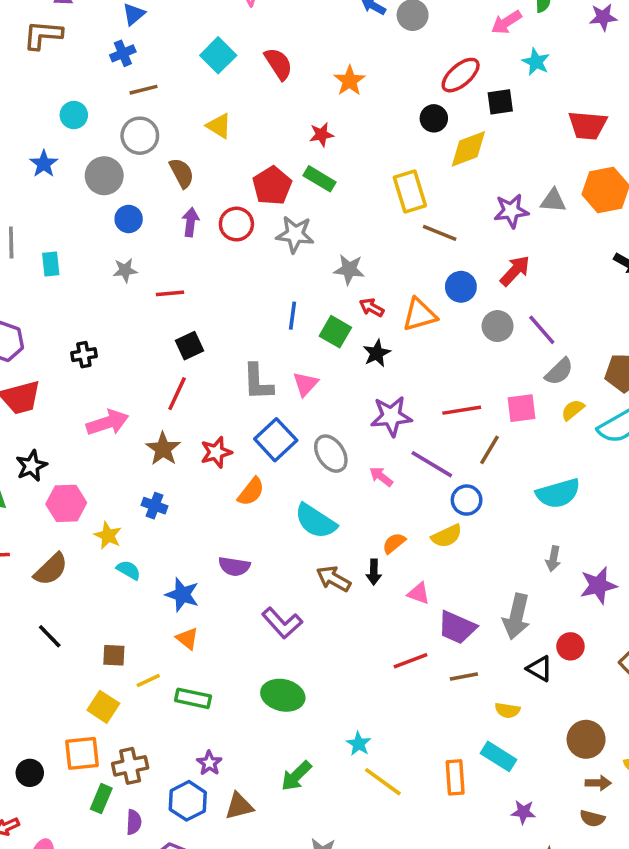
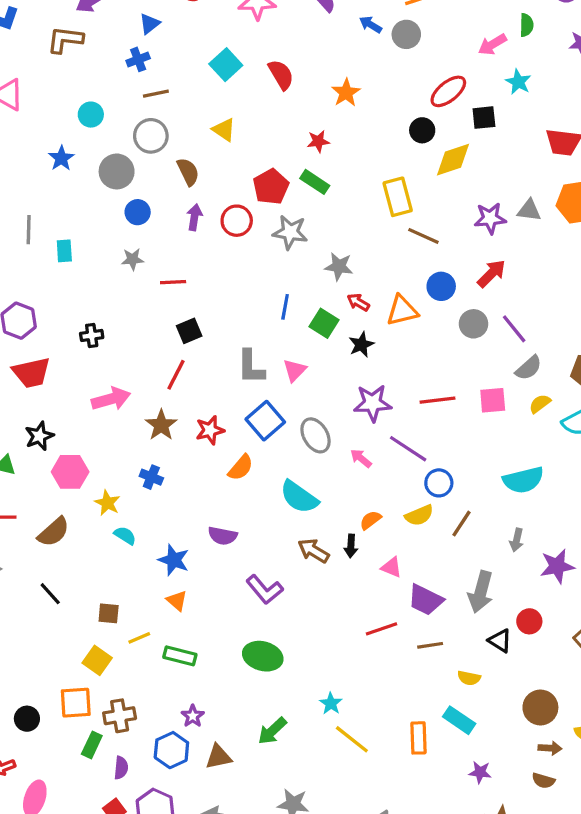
brown line: (490, 450) -> (461, 524), moved

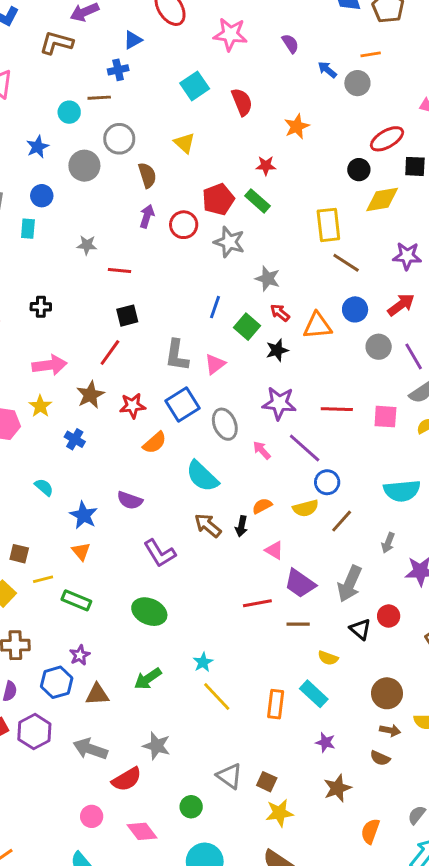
brown line: (156, 94) -> (99, 98), moved
blue circle: (138, 212) -> (42, 196), moved
yellow star: (107, 503) -> (40, 406), moved

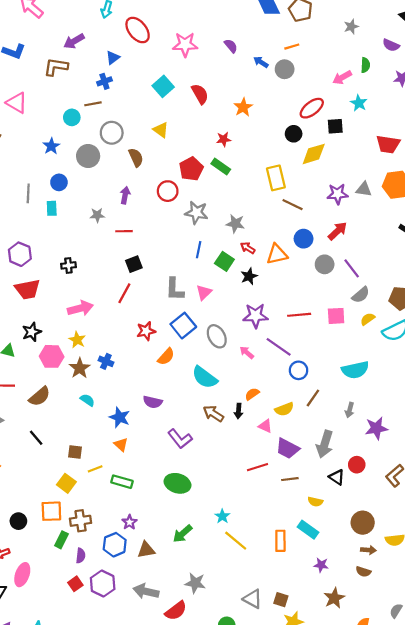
purple arrow: (147, 216) -> (125, 195), moved
gray star: (229, 242) -> (196, 213), moved
brown star: (90, 395) -> (80, 368), moved
yellow semicircle: (306, 508) -> (284, 409), moved

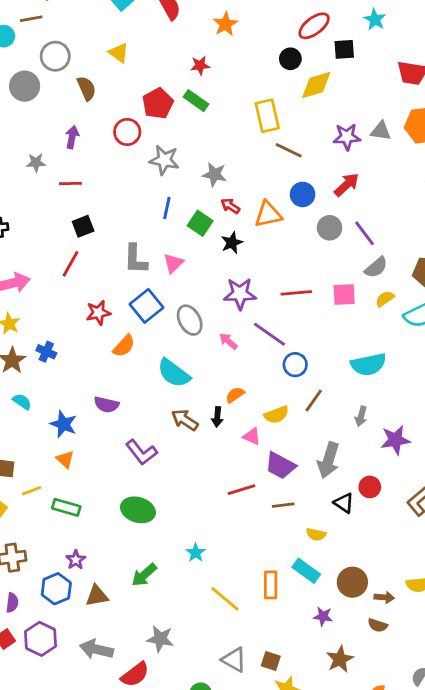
brown circle: (363, 523) -> (352, 582), moved
yellow line: (236, 541) -> (225, 599), moved

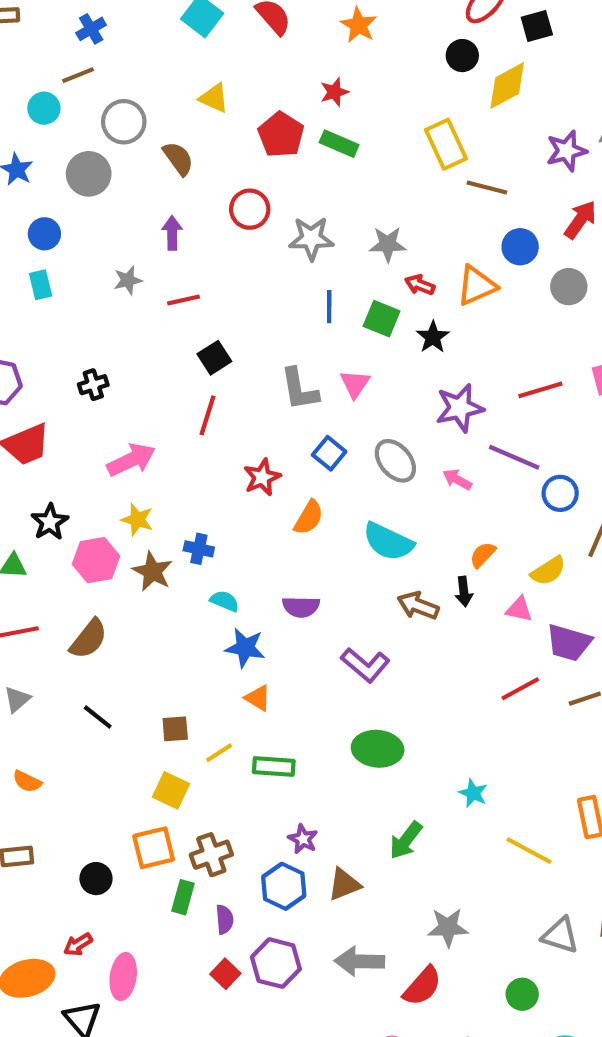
red pentagon: (158, 103) -> (281, 135), moved
blue square: (147, 306) -> (329, 453), size x0.7
cyan semicircle: (22, 402) -> (225, 601), moved

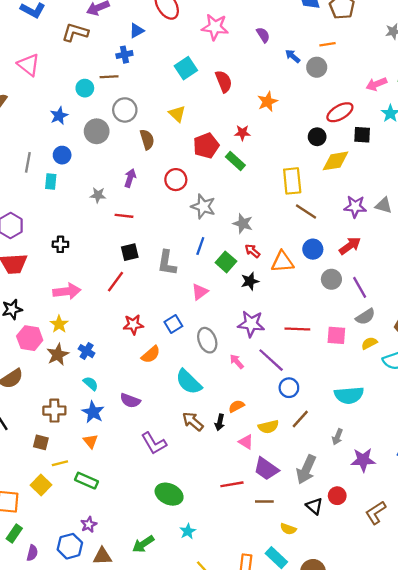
gray L-shape: (299, 389) -> (167, 263), moved
green ellipse: (378, 749) -> (169, 494), moved
yellow square: (171, 790) -> (41, 485), moved
brown cross: (211, 855) -> (54, 411), moved

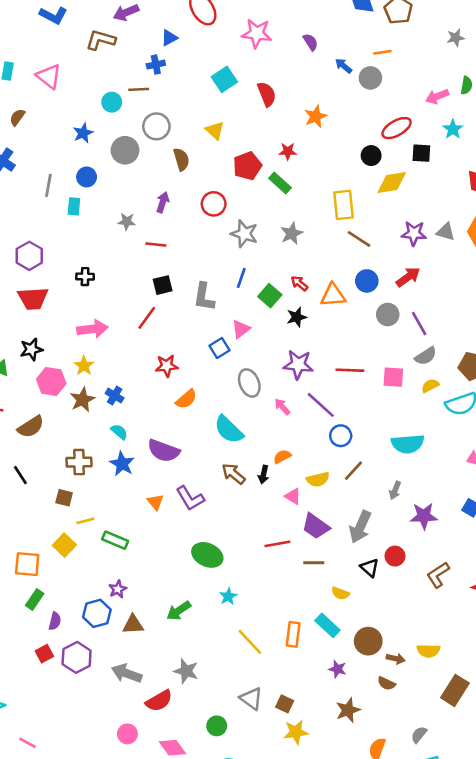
gray star: (243, 224) -> (292, 233), moved, turned 30
blue square: (173, 324) -> (219, 348), moved
purple semicircle: (130, 401) -> (164, 451), size x1.4
orange triangle: (91, 441) -> (155, 502), moved

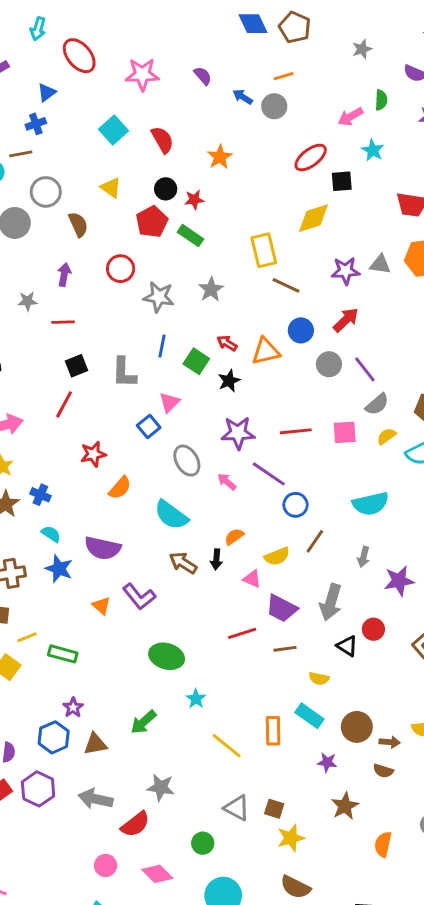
black circle: (371, 156) -> (166, 189), moved

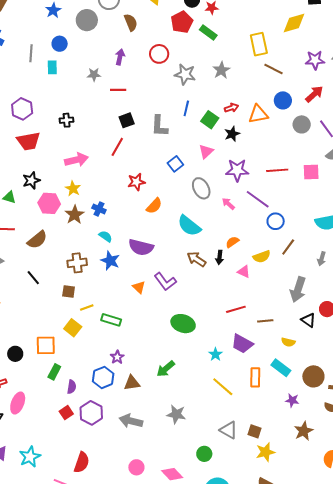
red arrow: (227, 343) -> (231, 108), turned 128
pink triangle: (169, 402) -> (206, 152), moved
purple trapezoid: (282, 608) -> (242, 344), moved
cyan star: (196, 699) -> (215, 354), moved
red semicircle: (135, 824) -> (82, 462), moved, turned -35

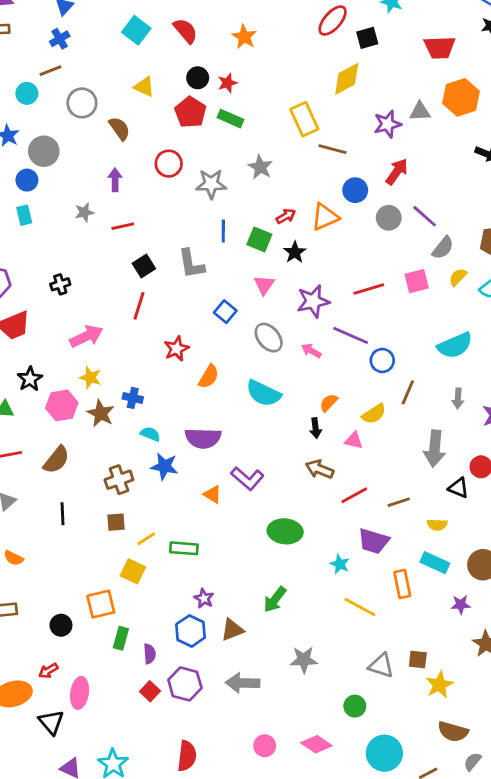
gray circle: (87, 20) -> (44, 151), moved
brown arrow: (196, 259) -> (320, 469), moved
black line: (33, 278) -> (63, 514), turned 49

